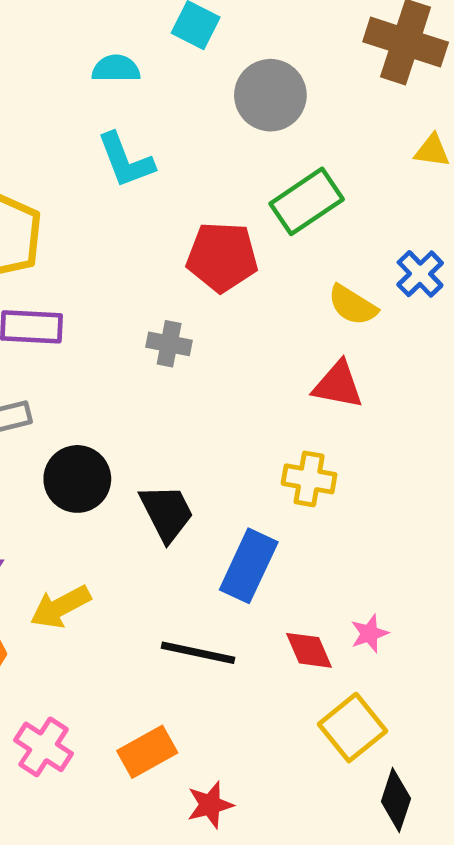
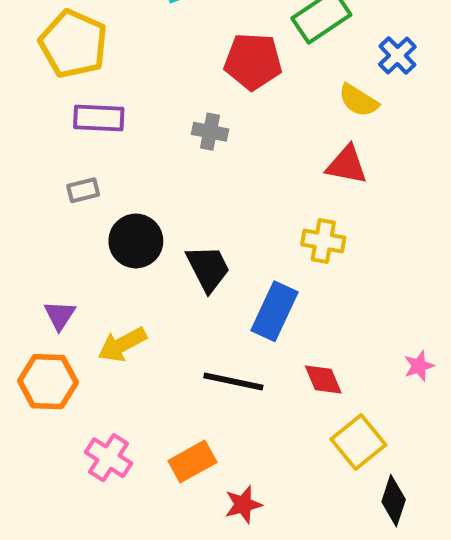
blue cross: (420, 274) -> (397, 56), moved
pink star: (369, 633) -> (419, 366), moved

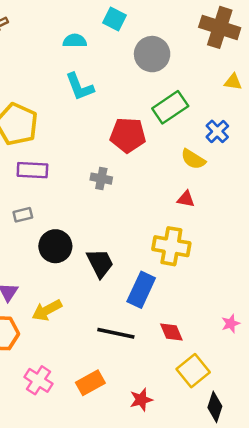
red triangle: (347, 165) -> (186, 199), size x0.7
yellow cross: (323, 241) -> (171, 246), size x1.4
red star: (243, 505) -> (141, 400), moved

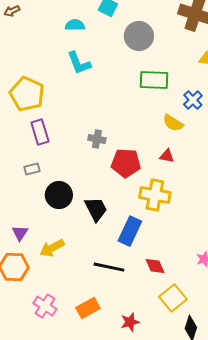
green rectangle: (170, 107) -> (154, 80), turned 36
red pentagon: (128, 135) -> (126, 163), moved
purple rectangle: (32, 170) -> (40, 132), turned 70

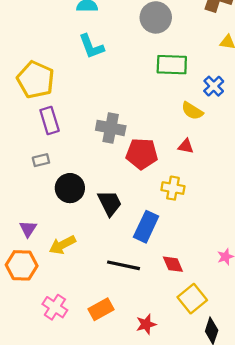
gray cross: (97, 139) -> (111, 128), size x1.5
yellow cross: (155, 195) -> (173, 188), size x0.7

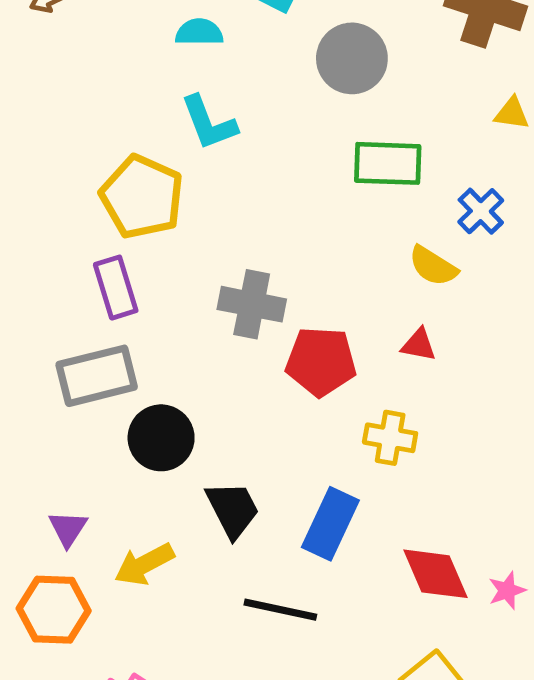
yellow pentagon: (36, 80) -> (142, 197), moved
gray rectangle: (41, 160) -> (97, 376), size x2.0
black trapezoid: (110, 203) -> (233, 509), moved
red diamond: (173, 264) -> (435, 574), moved, size x1.4

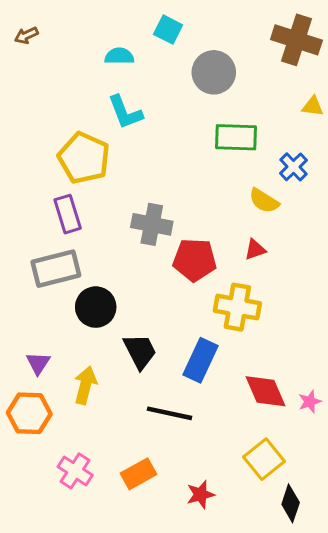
red triangle: (419, 345) -> (255, 249), turned -30
yellow cross: (390, 438) -> (237, 307), size x1.4
yellow arrow: (144, 564) -> (85, 385), turned 132

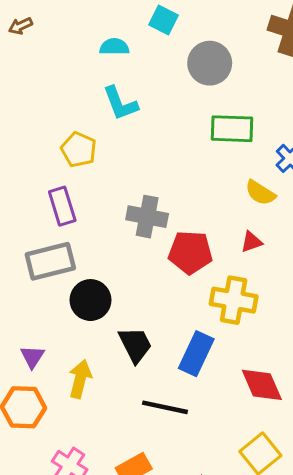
yellow pentagon: (84, 158) -> (79, 150), size x0.7

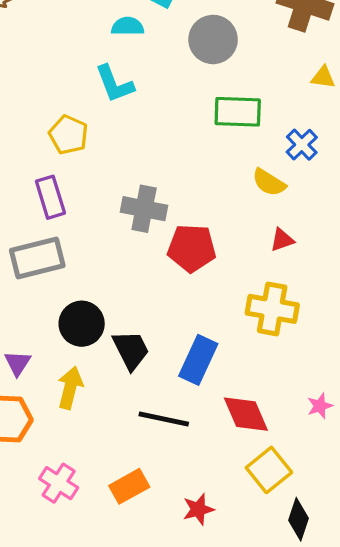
cyan semicircle: (114, 47) -> (128, 26), moved
red triangle: (251, 242) -> (282, 240), moved
black circle: (90, 300) -> (82, 324), moved
yellow cross: (234, 300) -> (272, 309), moved
red diamond: (262, 385) -> (246, 414), moved

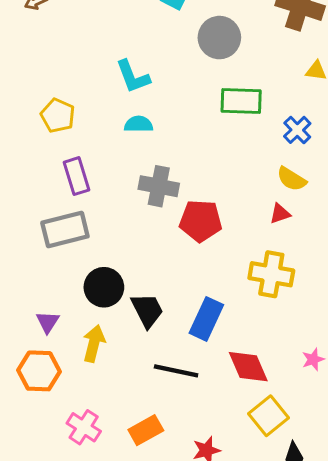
cyan semicircle: (128, 26) -> (139, 124), moved
yellow pentagon: (68, 135) -> (58, 115), moved
yellow semicircle: (269, 182) -> (292, 179), moved

